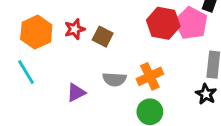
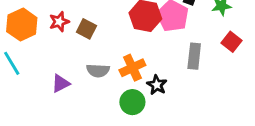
black star: (206, 94) -> (157, 85), moved

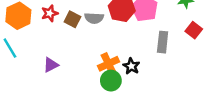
orange cross: (132, 68) -> (108, 64), moved
gray semicircle: (98, 71) -> (94, 18), moved

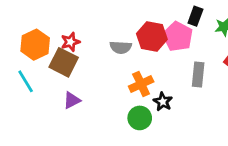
brown square: (72, 19) -> (64, 62), moved, size x1.5
orange cross: (108, 64) -> (141, 84), moved

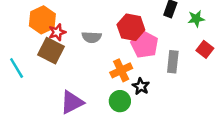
pink pentagon: (178, 36) -> (145, 45), moved
orange hexagon: (35, 45) -> (42, 20), moved
gray semicircle: (121, 47) -> (92, 37), moved
purple triangle: (72, 100) -> (72, 102), moved, size x1.5

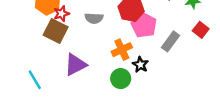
gray rectangle: (173, 62) -> (171, 41), turned 30
cyan line: (17, 68) -> (35, 80), moved
purple triangle: (72, 102) -> (75, 65), moved

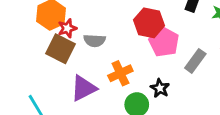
gray semicircle: (94, 18) -> (95, 41), moved
orange cross: (122, 50) -> (120, 73), moved

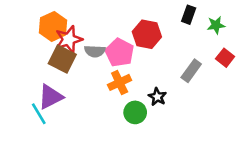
red star: (67, 28) -> (69, 39), size x1.5
pink pentagon: (164, 42) -> (120, 52), moved
purple triangle: (84, 88) -> (50, 97), moved

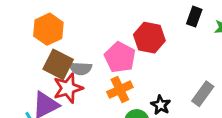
red star: (69, 39) -> (68, 88), moved
gray semicircle: (95, 51) -> (81, 69), moved
gray rectangle: (191, 71) -> (203, 94), moved

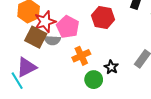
pink pentagon: (120, 57) -> (68, 27), moved
red star: (68, 88) -> (45, 22), moved

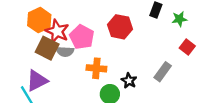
red star: (45, 22) -> (57, 31), turned -30
orange cross: (81, 56) -> (96, 68), turned 30

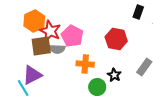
red hexagon: (120, 27) -> (116, 39), moved
brown square: (47, 48) -> (41, 46), turned -35

